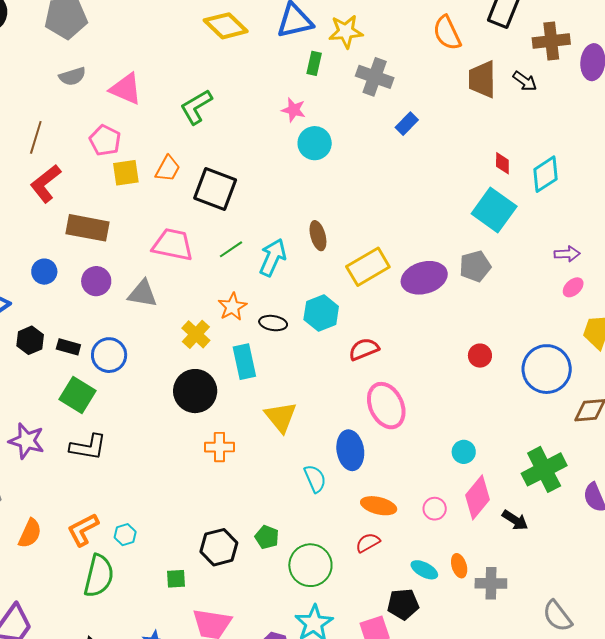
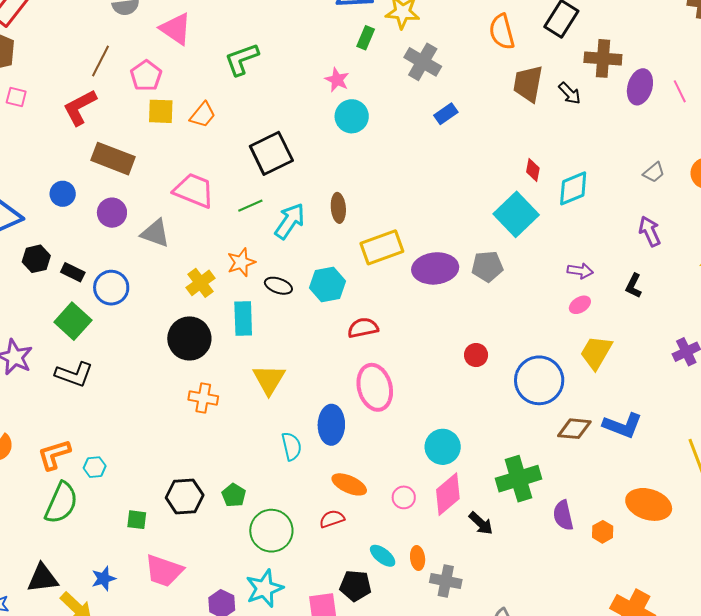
brown line: (36, 137) -> (101, 61), moved
black square: (215, 189) -> (271, 153), moved, turned 33
cyan circle: (464, 452) -> (443, 447), size x1.5

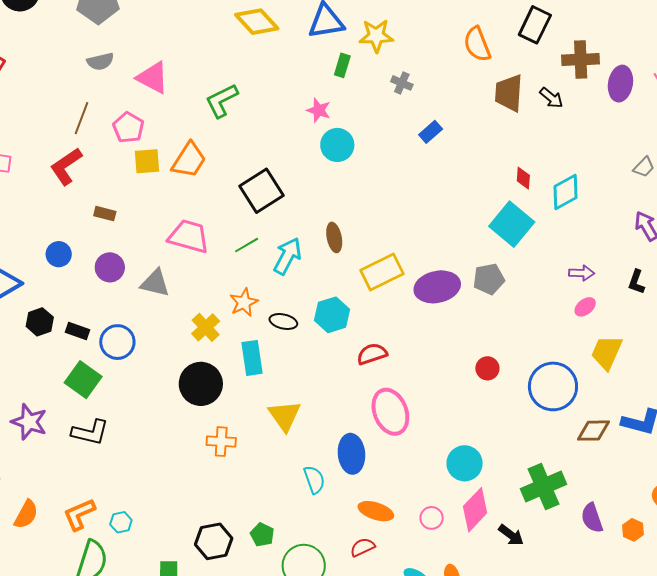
gray cross: (423, 62) -> (402, 83), size x0.6
orange trapezoid: (203, 115) -> (189, 160), size x1.4
brown rectangle: (113, 159) -> (105, 214), size x0.5

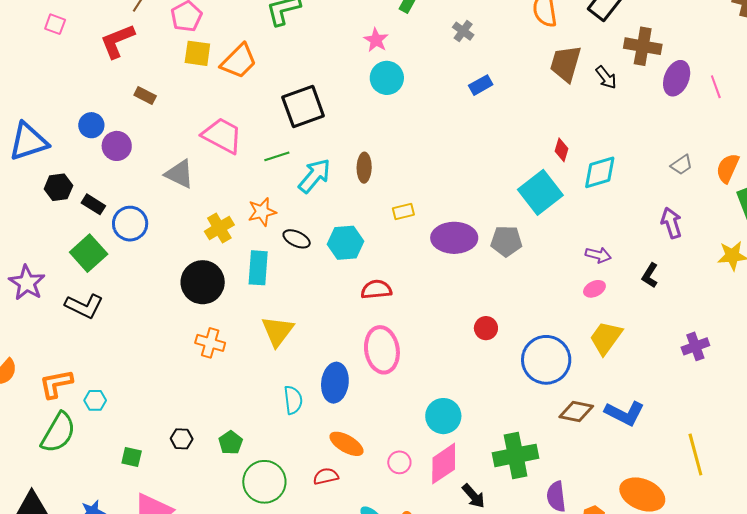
purple circle: (110, 267) -> (117, 146), moved
yellow rectangle: (382, 272) -> (403, 211), size x0.5
black hexagon: (214, 541) -> (182, 439), size x0.6

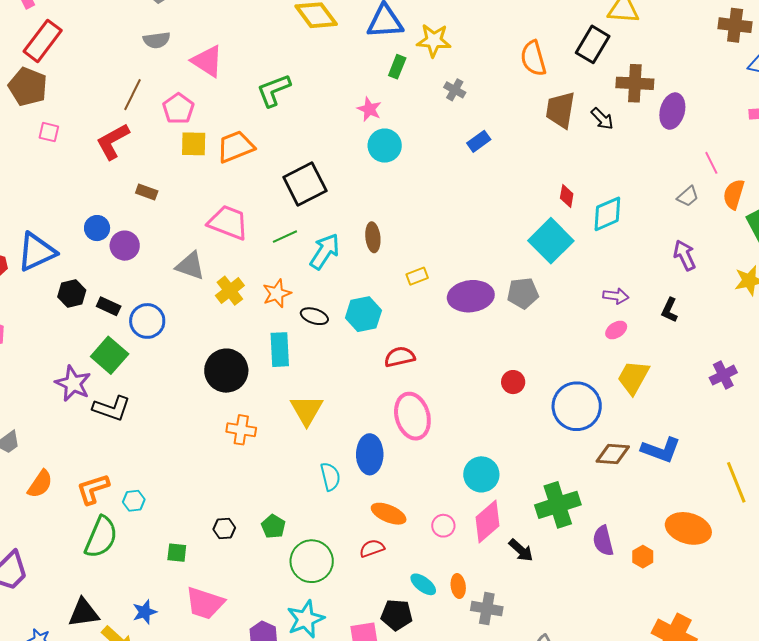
orange trapezoid: (239, 61) -> (236, 147), turned -150
pink line: (716, 87) -> (711, 163), moved
yellow cross: (219, 228) -> (230, 291), moved
purple star: (27, 283) -> (73, 384), moved

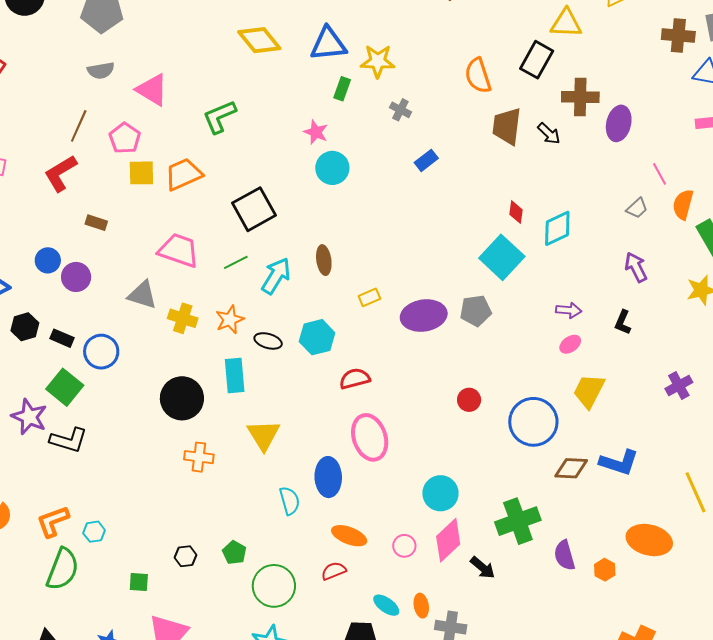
yellow cross: (230, 291) -> (183, 318), turned -32

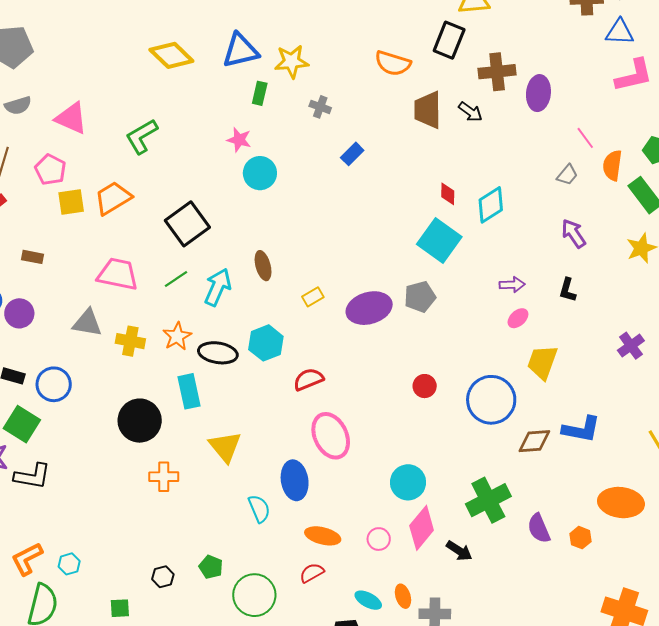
orange semicircle: (478, 76) -> (393, 63), turned -48
black ellipse: (268, 341) -> (218, 353), size x1.4

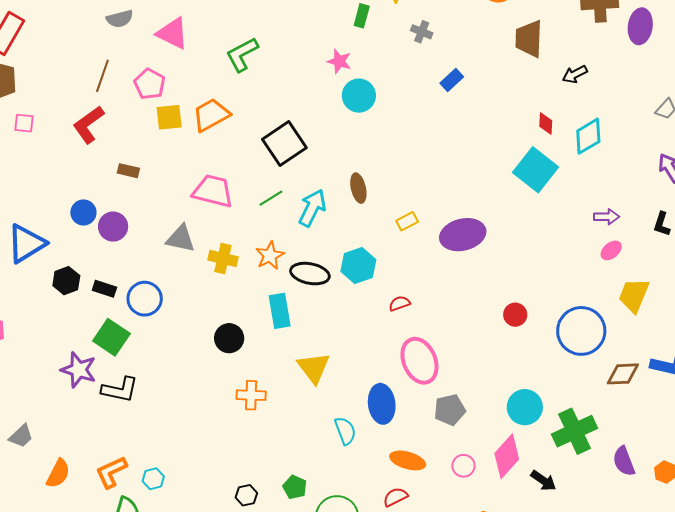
black arrow: (470, 112) -> (575, 74), moved, turned 115
gray pentagon: (420, 297) -> (450, 410), moved
red semicircle: (308, 379) -> (399, 303), size x0.7
black circle: (140, 421) -> (229, 338), size x0.7
cyan circle: (408, 482) -> (525, 407), moved

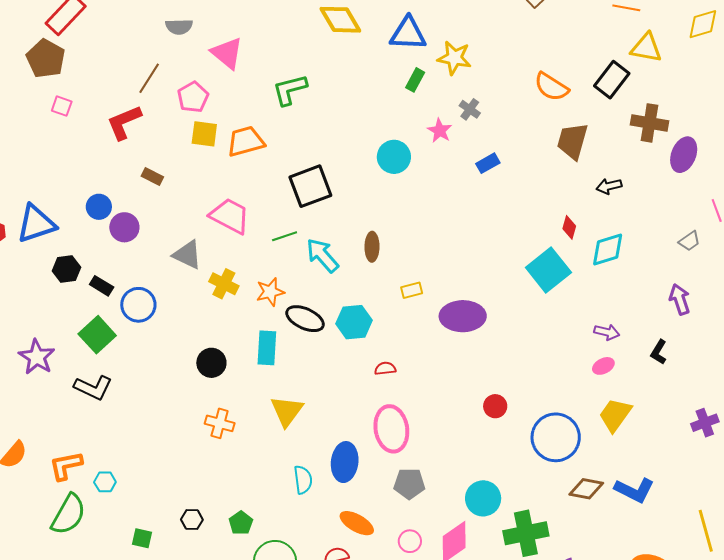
pink star: (339, 61) -> (440, 131), moved
cyan arrow: (312, 208) -> (322, 255), turned -81
purple star: (79, 370) -> (37, 357), moved

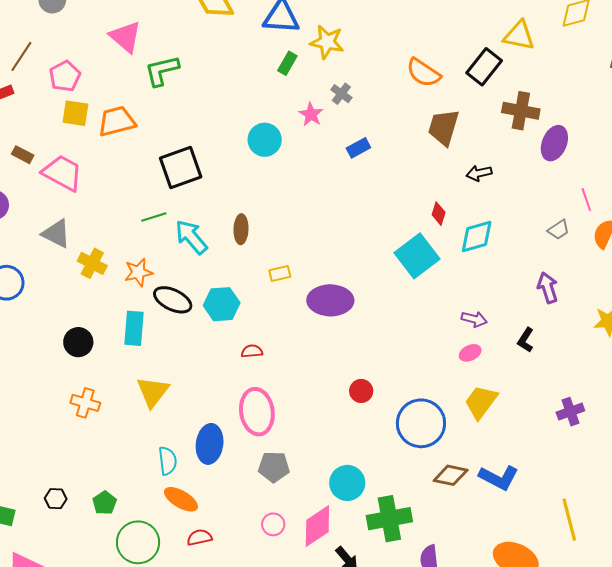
pink triangle: (227, 53) -> (125, 37), moved
pink trapezoid: (230, 216) -> (62, 173), moved
orange ellipse: (357, 523) -> (181, 499), moved

